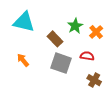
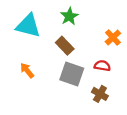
green star: (75, 26) -> (69, 16), moved
brown cross: (94, 80) -> (100, 94), moved

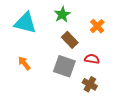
orange cross: (113, 38) -> (97, 26), moved
brown rectangle: (65, 46) -> (70, 40), moved

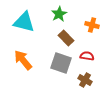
orange cross: (97, 26) -> (92, 25), turned -32
orange arrow: (24, 63) -> (23, 60), size x1.5

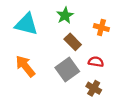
gray square: (61, 63) -> (67, 69), turned 35

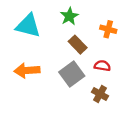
orange arrow: (25, 66) -> (27, 70), turned -55

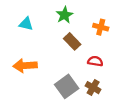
cyan triangle: (28, 26) -> (26, 24), size x0.6
gray square: (72, 74) -> (67, 86), moved

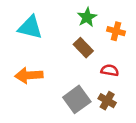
green star: (64, 15) -> (87, 17), moved
cyan triangle: (26, 24) -> (30, 27), size x1.5

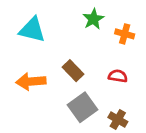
brown rectangle: (83, 48) -> (73, 71), moved
brown cross: (107, 101) -> (118, 119), moved

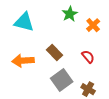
orange cross: (125, 34) -> (93, 25), turned 32
red semicircle: (118, 76) -> (88, 57), turned 40

